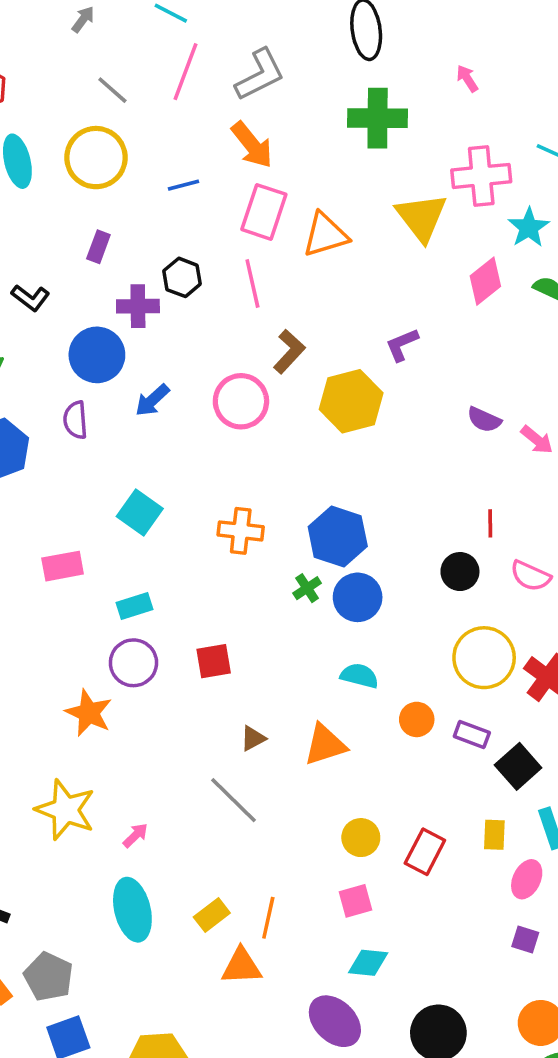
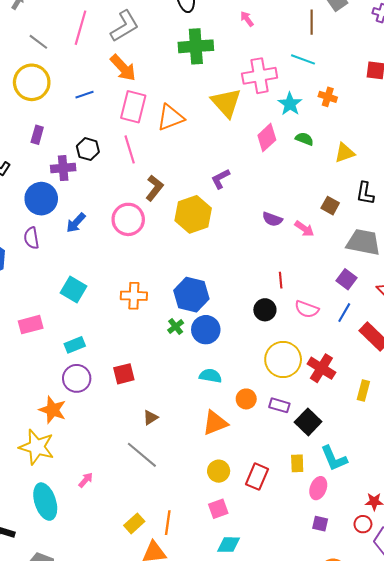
orange triangle: (325, 745) -> (215, 423), moved
yellow star: (65, 810) -> (37, 447), moved
cyan ellipse: (132, 910) -> (45, 502), moved

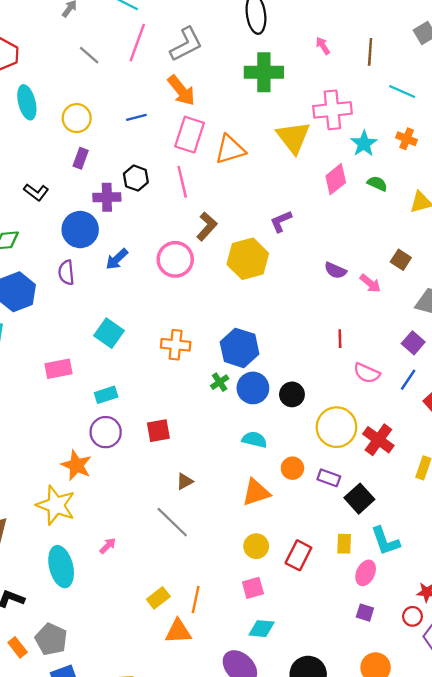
brown line: (312, 22) -> (370, 52), moved
cyan line: (303, 59) -> (402, 91), moved
yellow circle: (32, 82) -> (77, 118), moved, size x0.7
black circle: (265, 310) -> (292, 394), moved

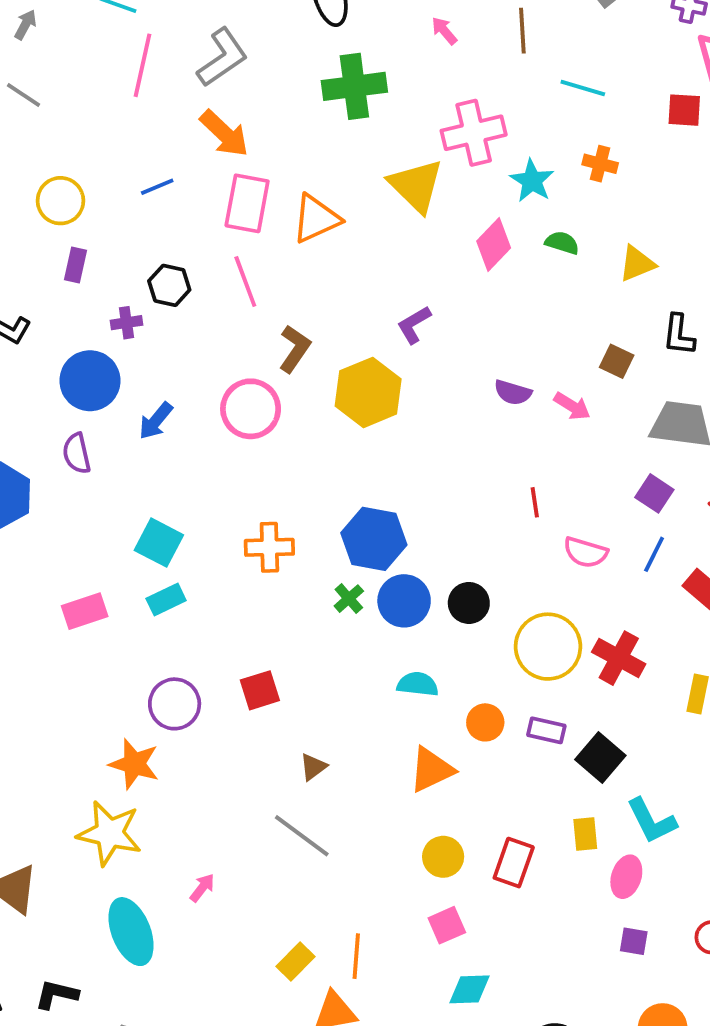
gray line: (89, 55) -> (23, 95), moved
purple cross: (107, 197) -> (126, 323), size x0.7
cyan rectangle: (106, 395) -> (166, 599), moved

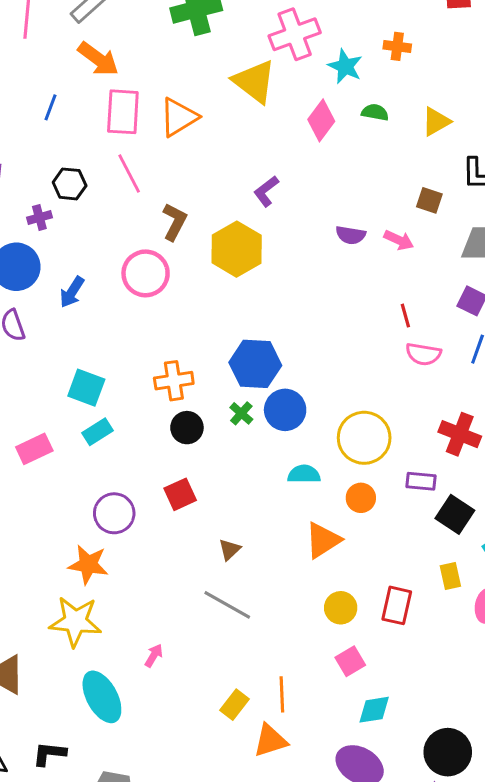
blue line: (157, 187) -> (50, 107), turned -40
red line: (535, 502) -> (405, 316), moved
black circle: (469, 603) -> (187, 428), moved
yellow circle: (548, 647) -> (364, 438), moved
purple rectangle: (546, 730) -> (421, 481), moved

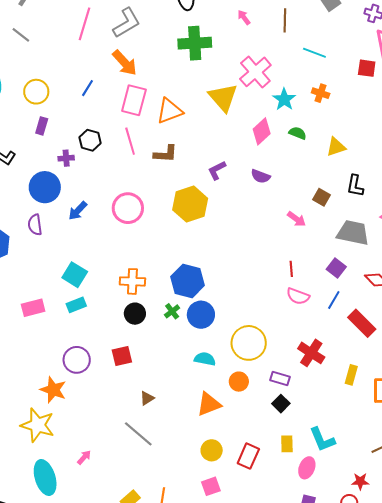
pink cross: (295, 34) -> (255, 72), turned -32
brown L-shape: (174, 222) -> (165, 154), moved, turned 55
purple semicircle: (351, 235) -> (261, 176), moved
black square: (455, 514) -> (281, 404), moved, size x0.7

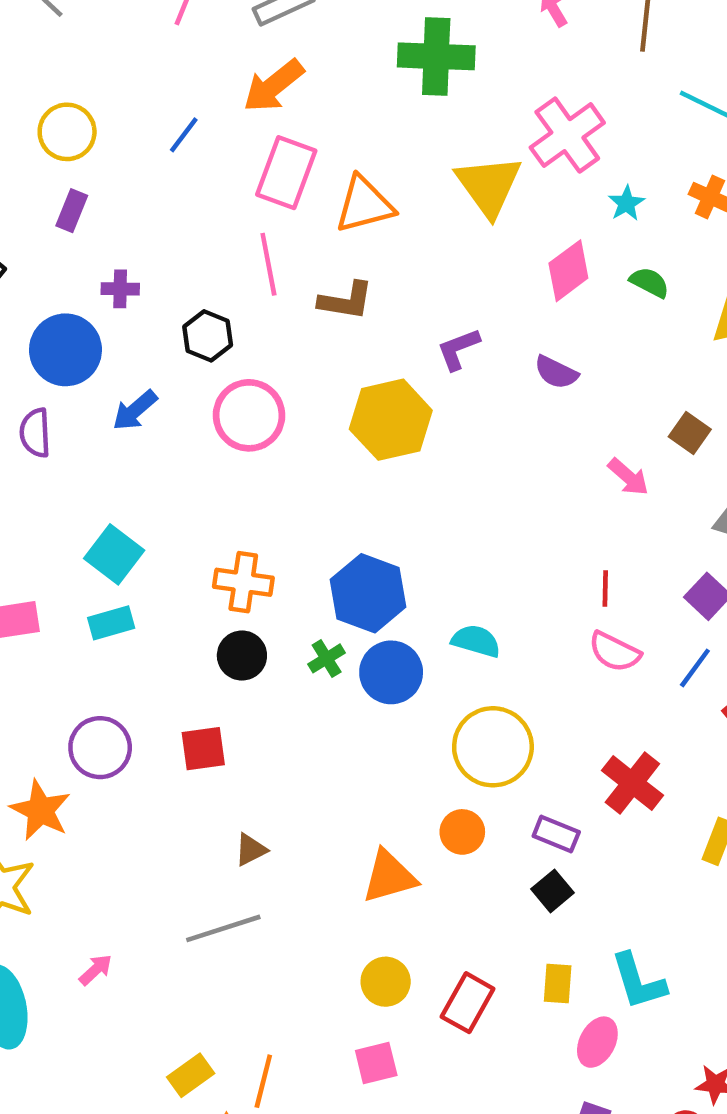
orange arrow: (125, 63) -> (274, 86), turned 88
cyan star: (284, 99) -> (626, 203), size x0.7
black hexagon: (90, 140) -> (208, 336), moved
cyan semicircle: (205, 359) -> (476, 641), moved
gray line: (138, 434) -> (223, 928), turned -64

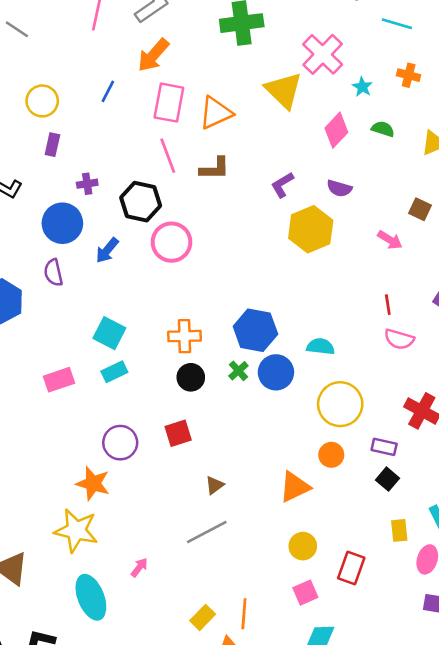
black hexagon: (208, 336) -> (141, 202), size x1.4
yellow hexagon: (391, 420) -> (311, 229), moved
red rectangle: (468, 1003) -> (351, 568), moved

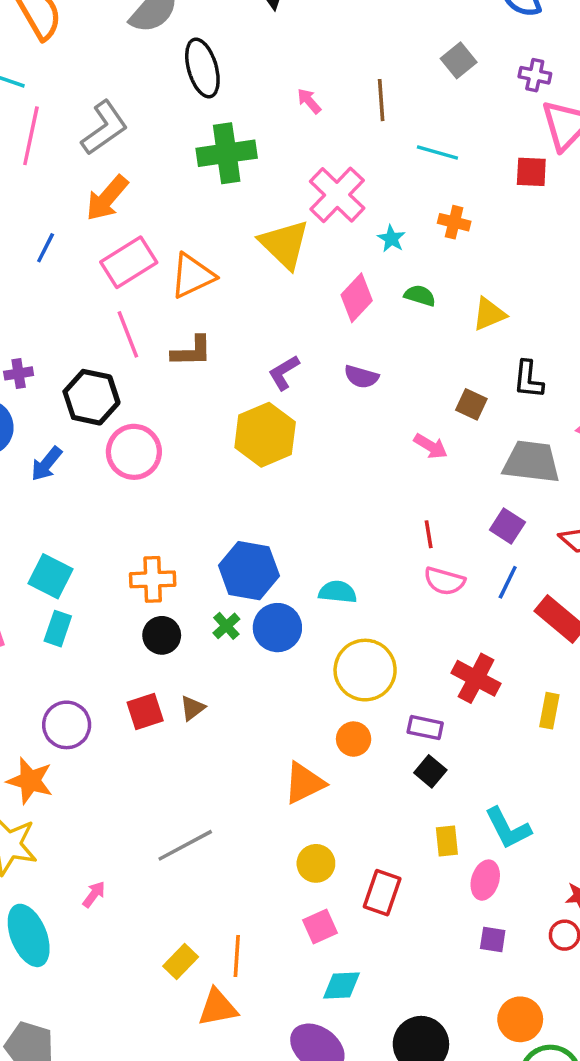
pink rectangle: (169, 103) -> (129, 262), turned 48
yellow hexagon: (311, 229) -> (265, 435), moved
cyan rectangle: (114, 372) -> (58, 629), turned -45
brown triangle: (214, 485) -> (192, 708), moved

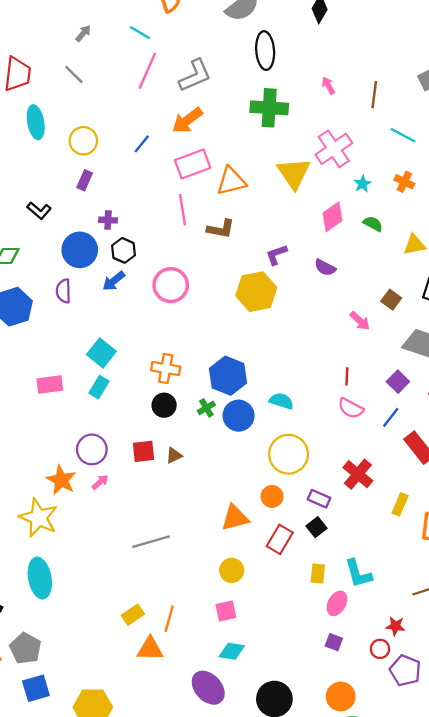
black hexagon: (91, 397) -> (124, 250), moved, size x0.7
red rectangle: (382, 893) -> (280, 539), moved
pink arrow: (94, 894) -> (100, 482), moved

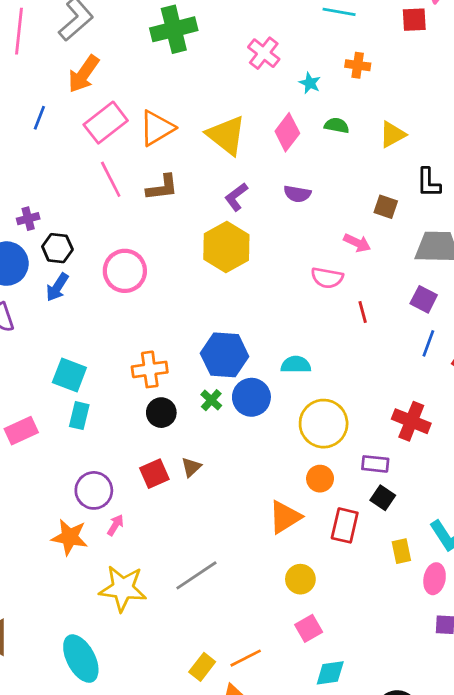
pink cross: (334, 149) -> (264, 53), size x0.7
yellow triangle: (294, 173) -> (226, 135), moved
pink semicircle: (351, 408) -> (327, 278), moved
yellow star: (39, 518) -> (123, 588), moved
orange line: (169, 619) -> (246, 658), turned 65

